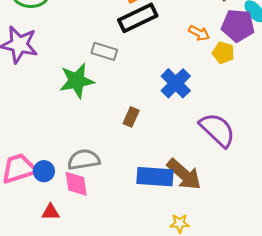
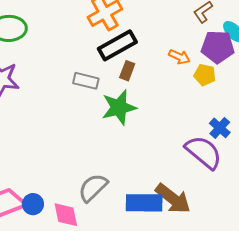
green star: (77, 81) -> (119, 107), moved
blue cross: (176, 83) -> (220, 128), moved, size x0.7
brown rectangle: (131, 117) -> (127, 71), moved
gray semicircle: (84, 160) -> (93, 188), moved, turned -32

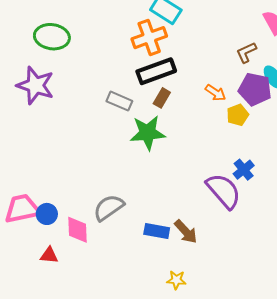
yellow pentagon: (205, 75) -> (238, 115), turned 30
brown arrow: (173, 199) -> (186, 232), size x0.7
blue rectangle: (144, 203) -> (157, 231), size x0.7

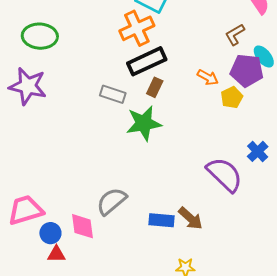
blue cross: (244, 170) -> (258, 151), moved
blue circle: (47, 214) -> (50, 233), moved

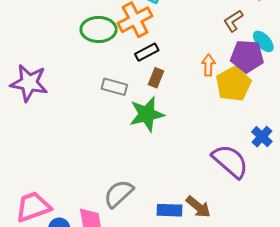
green ellipse: (40, 36) -> (99, 29), moved
black rectangle: (147, 61) -> (147, 52), size x0.6
orange arrow: (208, 77) -> (208, 65), turned -115
yellow pentagon: (232, 97) -> (233, 84), size x1.6

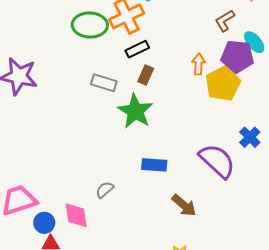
green star: (147, 114) -> (135, 111), turned -30
gray semicircle: (119, 194) -> (105, 190), size x0.6
blue rectangle: (169, 210) -> (154, 165), moved

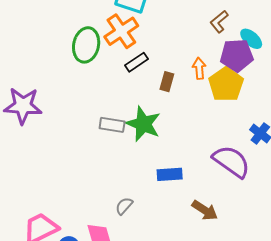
green ellipse: (90, 25) -> (86, 45), turned -72
brown rectangle: (146, 75) -> (167, 82), moved
gray rectangle: (104, 83) -> (112, 125), moved

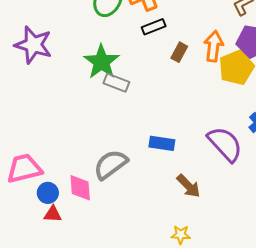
orange arrow: (199, 68) -> (214, 46), size x1.4
green star: (143, 124) -> (101, 62), moved
gray semicircle: (124, 206) -> (111, 164), size x1.8

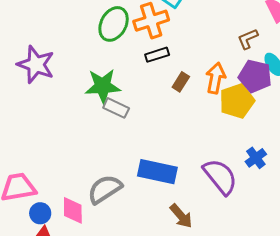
green star: (101, 62) -> (103, 86), turned 30
blue rectangle: (162, 143) -> (157, 172), size x1.5

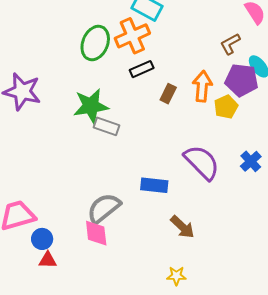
yellow pentagon: (237, 101) -> (226, 107), size x0.7
blue rectangle: (157, 172) -> (154, 185), size x0.7
purple semicircle: (220, 177) -> (202, 162), moved
pink diamond: (73, 210) -> (96, 233), moved

